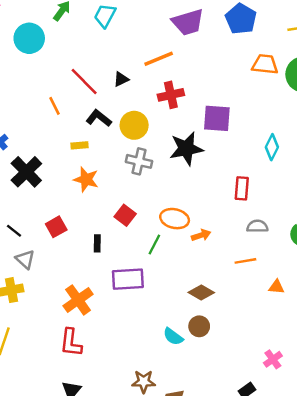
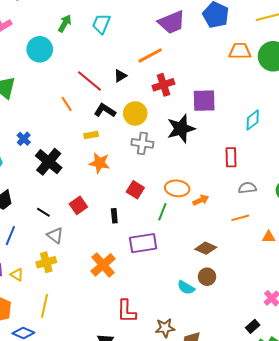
cyan diamond: (272, 147) -> (253, 120), turned 30
red L-shape: (71, 343) -> (126, 311), moved

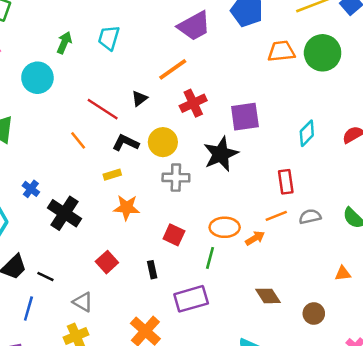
black line: (43, 212) -> (45, 277), moved
orange line: (240, 218) -> (276, 216), moved
brown diamond: (206, 248) -> (268, 296), turned 40
brown circle: (207, 277) -> (314, 313), moved

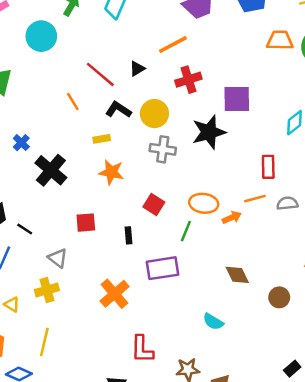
red square: (107, 262) -> (86, 223), turned 30

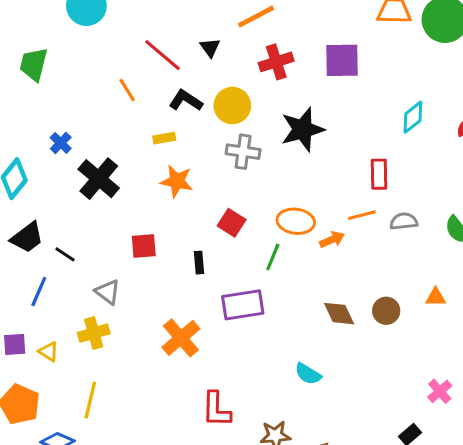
black triangle: (137, 69) -> (210, 48), turned -35
purple square: (237, 99) -> (342, 60), moved
brown circle: (279, 297) -> (386, 311), moved

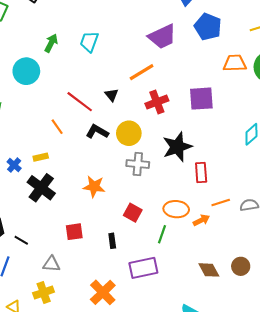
yellow rectangle: (164, 138) -> (41, 157), moved
red rectangle: (379, 174) -> (201, 173), moved
gray triangle: (108, 292) -> (51, 264), turned -30

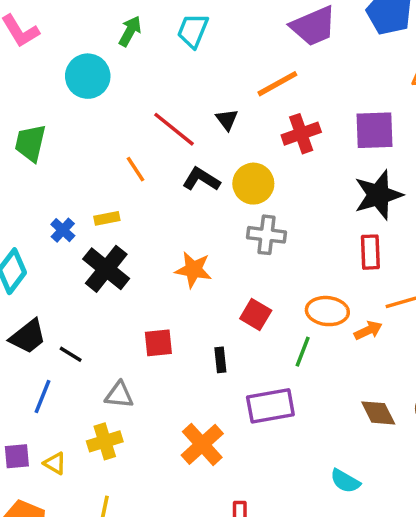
black star: (177, 147) -> (378, 195), moved

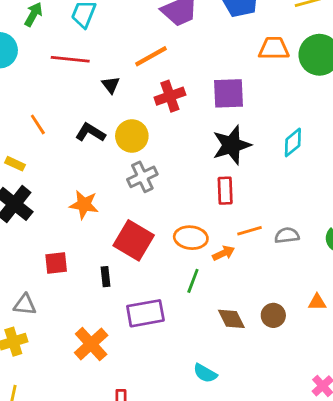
red line: (174, 129) -> (70, 59), moved, turned -33
yellow rectangle: (107, 218) -> (15, 164), turned 36
gray cross: (267, 235) -> (142, 177), turned -32
red square: (256, 315) -> (134, 240), size x1.6
green line: (303, 352) -> (193, 281), moved

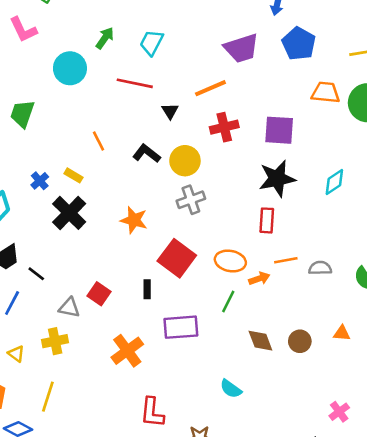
red square: (56, 263) -> (99, 294), moved, turned 35

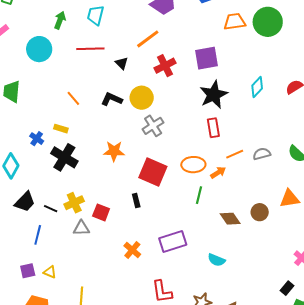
purple rectangle: (181, 327) -> (173, 242), moved
orange triangle: (342, 333) -> (290, 199), size x1.5
yellow cross: (55, 341) -> (74, 203), moved
orange cross: (127, 351) -> (132, 250), size x0.7

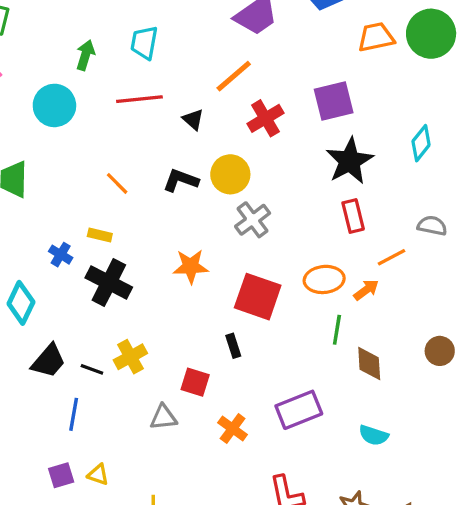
gray semicircle: (262, 154) -> (432, 226), moved, turned 30
red square: (101, 212) -> (195, 382), moved
brown diamond: (230, 219) -> (369, 364), moved, turned 35
gray triangle: (81, 228) -> (163, 417), moved

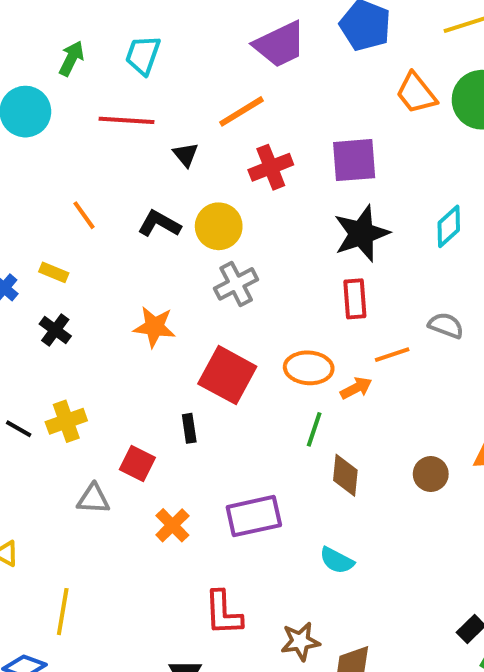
orange trapezoid: (376, 37) -> (416, 93), turned -126
black cross: (109, 282) -> (55, 330), size x0.6

